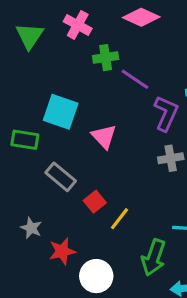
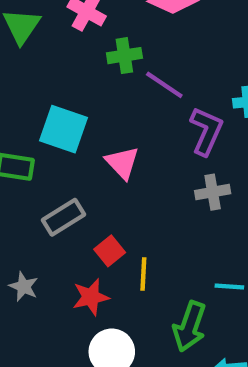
gray rectangle: (61, 177) -> (63, 217), turned -72
yellow line: (120, 219) -> (143, 274), turned -35
red star: (62, 251) -> (91, 297), moved

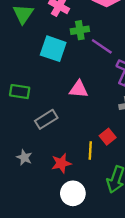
cyan square: (63, 129) -> (53, 49), moved
pink triangle: (122, 163) -> (79, 89), turned -42
red square: (110, 251) -> (108, 137), moved

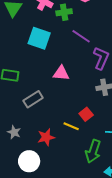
green cross: (80, 30) -> (64, 12), moved
yellow line: (90, 151) -> (71, 126), turned -70
white circle: (73, 193) -> (29, 161), moved

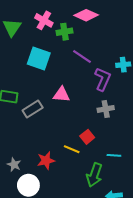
gray rectangle: (33, 99) -> (33, 109), moved
gray star: (14, 132) -> (14, 165), moved

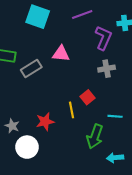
purple line: (82, 56) -> (82, 14), turned -54
yellow line: (72, 149) -> (72, 110), turned 56

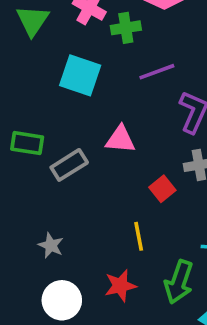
red square: (87, 97) -> (162, 189), moved
red star: (45, 122) -> (120, 286), moved
gray star: (12, 126) -> (51, 245), moved

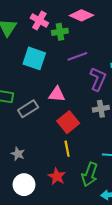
red square: (162, 189) -> (68, 122), moved, size x1.5
red star: (120, 286) -> (57, 176), turned -30

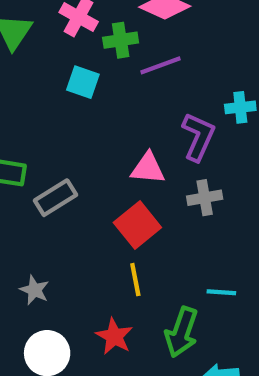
purple line: (77, 56) -> (161, 65), moved
cyan square: (34, 58) -> (83, 82), moved, size x0.7
pink triangle: (57, 94) -> (148, 168), moved

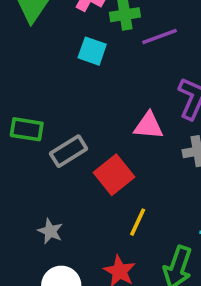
red square: (137, 225) -> (114, 175), moved
yellow line: (135, 280) -> (138, 222), turned 36

